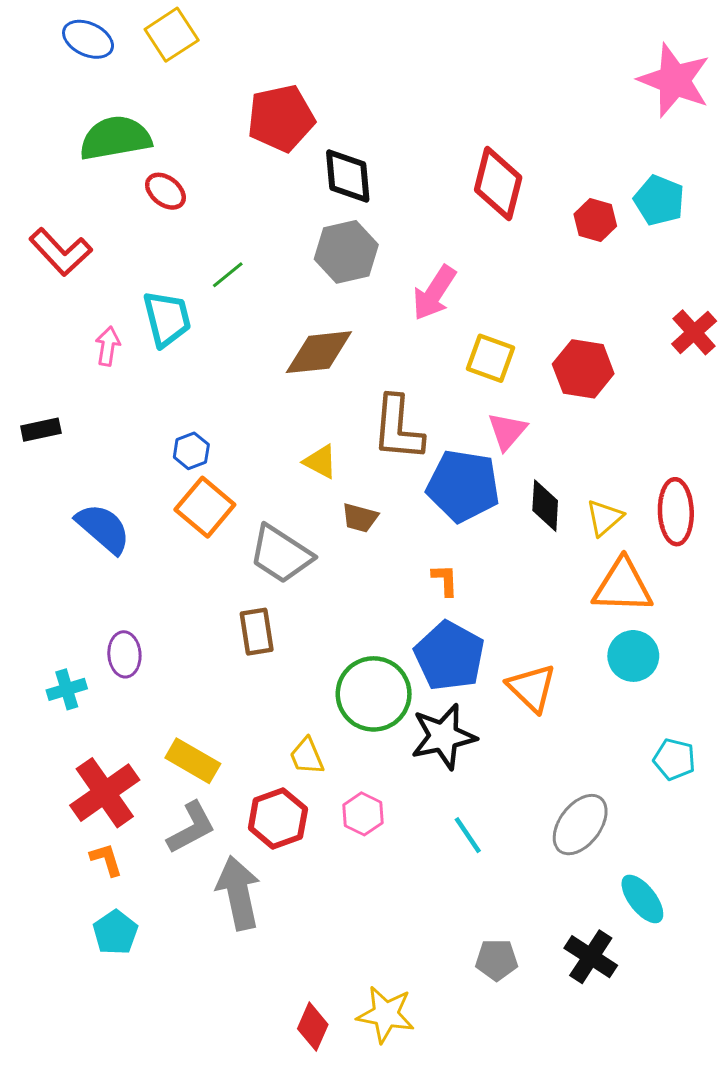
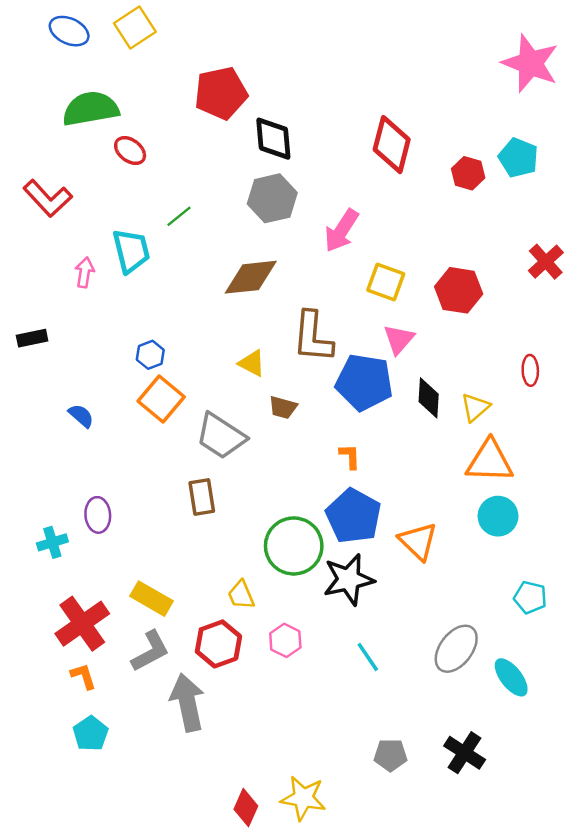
red ellipse: (676, 512) -> (530, 370), moved, size x0.6
blue semicircle: (103, 528) -> (81, 416), size x0.6
cyan ellipse: (642, 899) -> (511, 677), moved

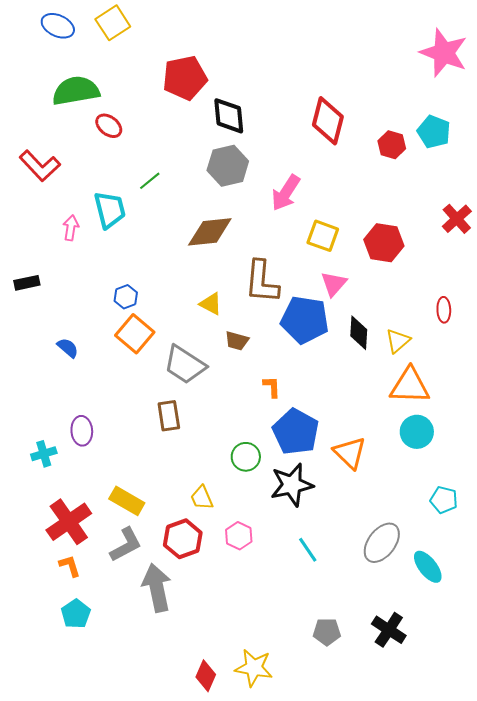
orange L-shape: (350, 456) -> (272, 387), moved
green circle: (294, 546) -> (246, 457), size x0.6

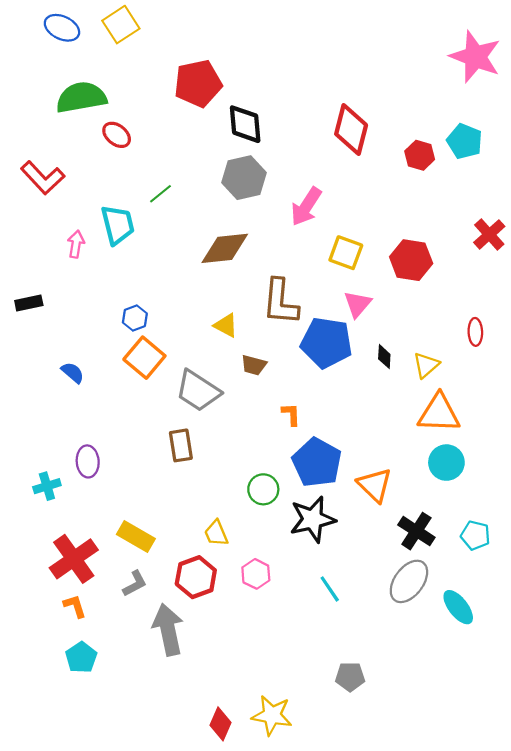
black diamond: (359, 333) -> (384, 357), size x0.7
gray L-shape: (126, 545) -> (135, 584), size x0.7
black cross: (389, 630) -> (416, 531), moved

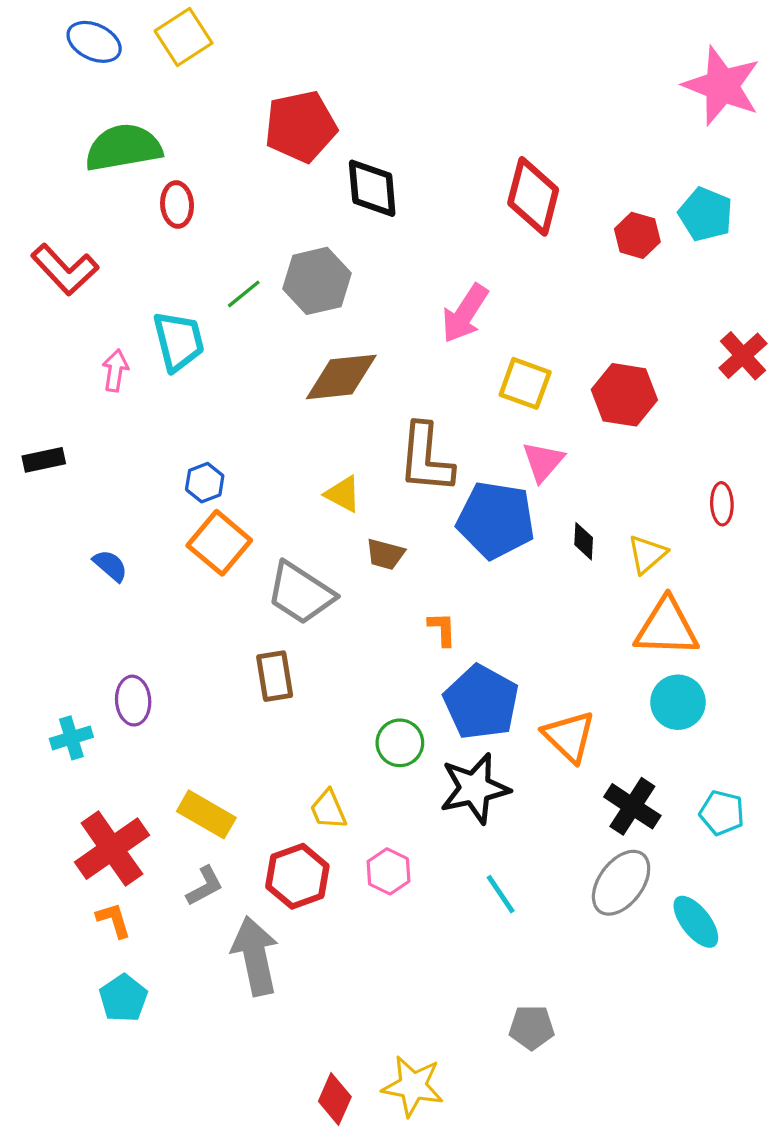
red ellipse: (117, 135) -> (177, 205), turned 48
gray hexagon: (244, 178) -> (317, 281), moved

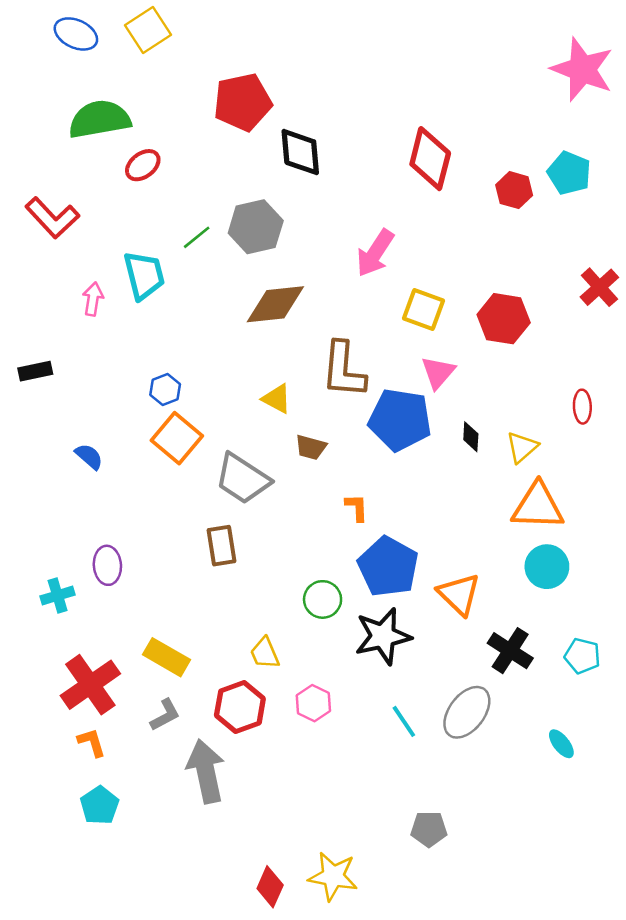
red ellipse: (177, 205) -> (143, 165), turned 56
gray ellipse: (621, 883) -> (467, 712), moved
cyan ellipse: (696, 922) -> (561, 744), size x0.7

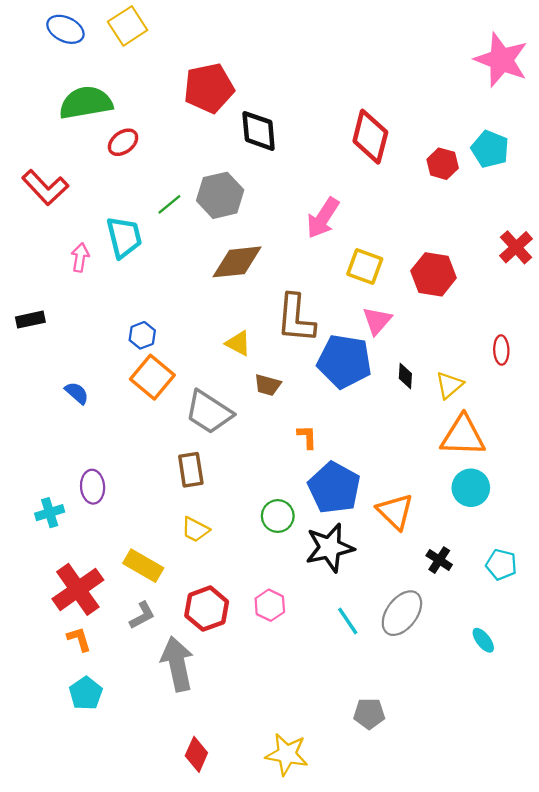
black cross: (510, 651) -> (439, 560), size x0.7
yellow trapezoid: (265, 653) -> (195, 530), moved, turned -40
red diamond: (270, 887) -> (196, 754), moved

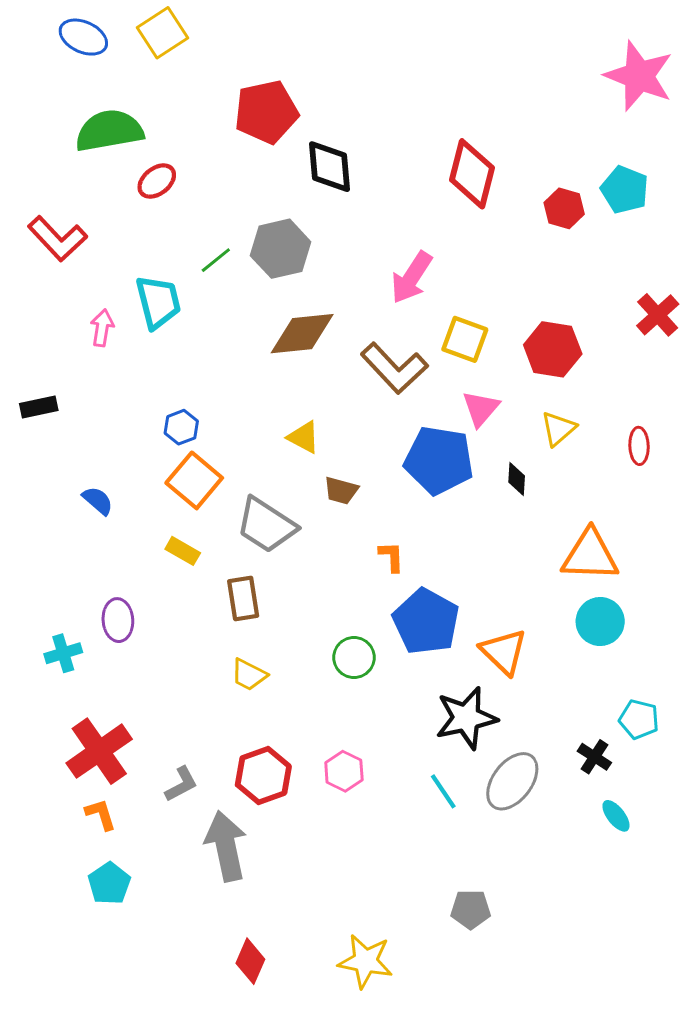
brown L-shape: (296, 318) -> (394, 368), moved, turned -48
yellow triangle: (449, 385) -> (558, 429), moved
black star: (330, 548) -> (466, 718), moved
black cross: (439, 560) -> (594, 757), moved
yellow rectangle: (143, 566) -> (183, 551), moved, size x0.7

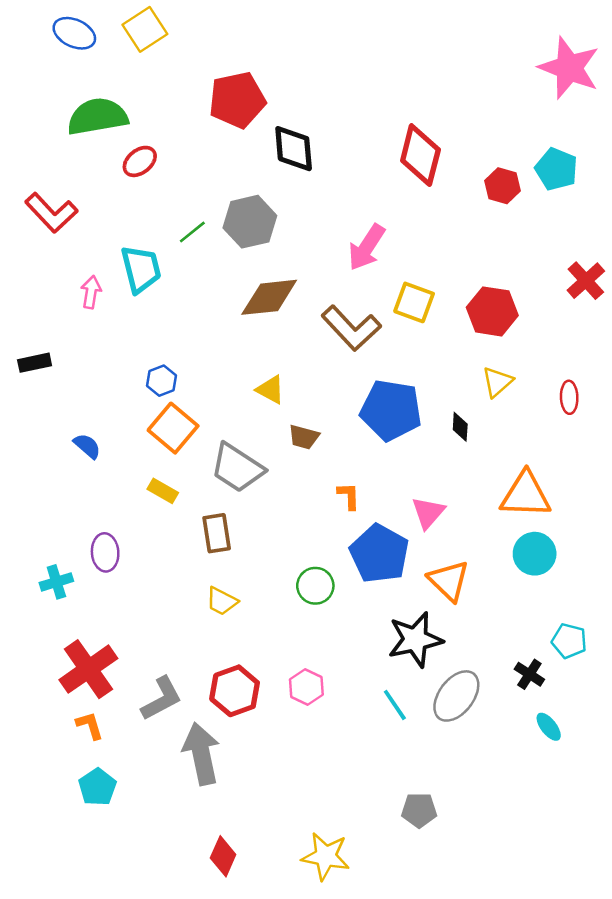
pink triangle: (481, 408) -> (428, 513), moved
gray L-shape: (181, 784) -> (162, 699), size x1.4

